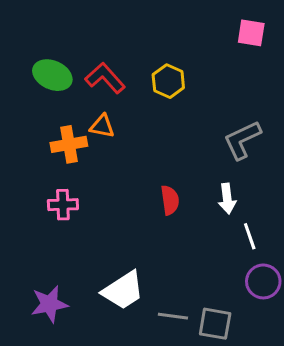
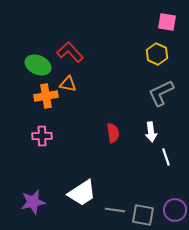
green ellipse: (52, 75) -> (38, 65), moved
yellow hexagon: (168, 81) -> (157, 54), moved
purple circle: (263, 281) -> (175, 210), moved

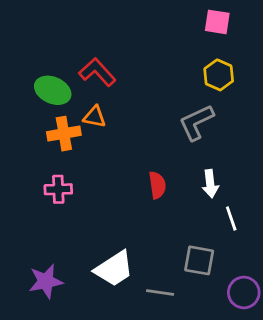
pink square: (167, 22) -> (217, 22), moved
gray L-shape: (161, 93) -> (196, 122), moved
gray square: (143, 215) -> (199, 260), moved

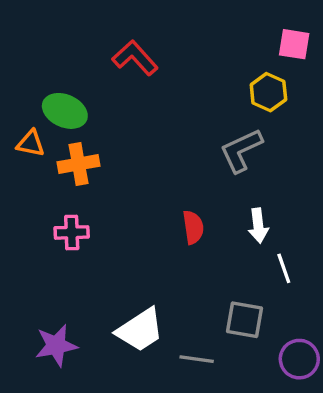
pink square: (217, 22) -> (294, 44), moved
red L-shape: (97, 72) -> (135, 58), moved
orange triangle: (95, 117) -> (31, 143), moved

